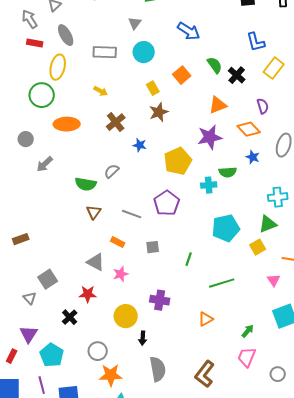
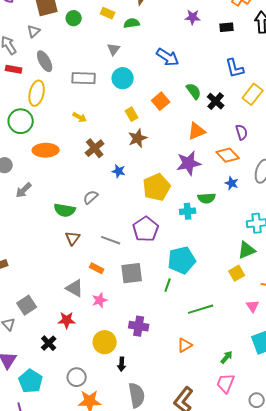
cyan pentagon: (226, 228) -> (182, 260), moved
gray square: (153, 247) -> (132, 273), size x1.6

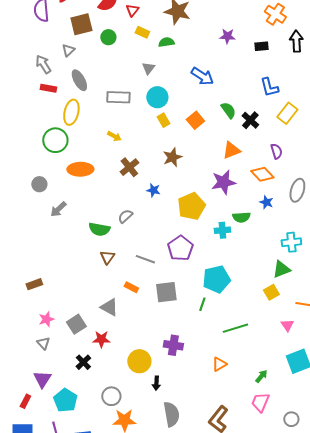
yellow rectangle: (132, 114) -> (163, 120), moved
pink star: (100, 300) -> (46, 319), moved
gray square: (27, 305) -> (76, 324), moved

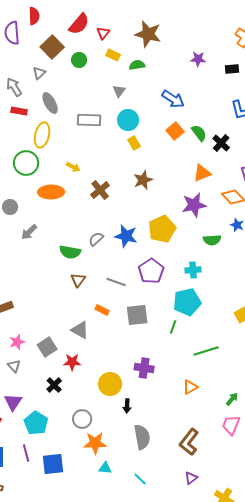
brown square: (81, 24) -> (52, 47), turned -30
orange square: (195, 120) -> (175, 131), moved
yellow arrow: (114, 136) -> (73, 167), moved
blue star: (153, 190) -> (126, 236), moved, size x1.6
cyan cross: (222, 230) -> (193, 270), moved

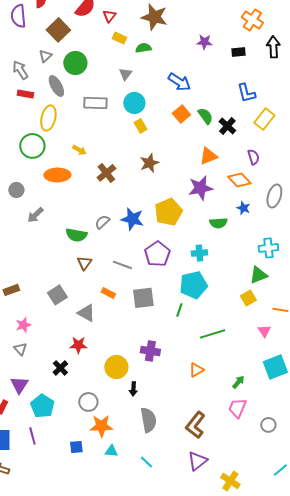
green circle: (79, 60) -> (75, 63), moved, size x1.5
gray square: (47, 347) -> (57, 295), moved
blue square: (53, 464) -> (76, 447), moved, size x0.6
purple triangle: (191, 478) -> (197, 461), size x1.5

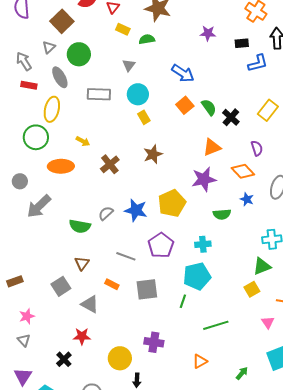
blue L-shape: (246, 93) -> (258, 63), moved, turned -90
gray arrow: (35, 215) -> (39, 206), size x1.5
brown triangle: (84, 263) -> (82, 263), moved

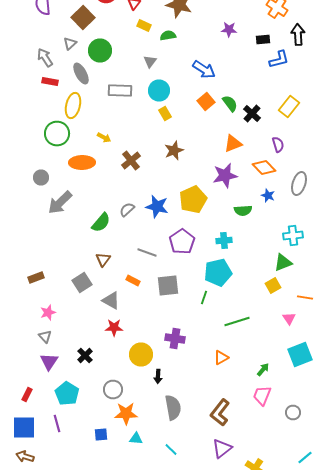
green semicircle: (80, 226) -> (101, 222), turned -60
red star: (82, 336) -> (114, 328), moved
purple triangle: (23, 376) -> (49, 362), moved

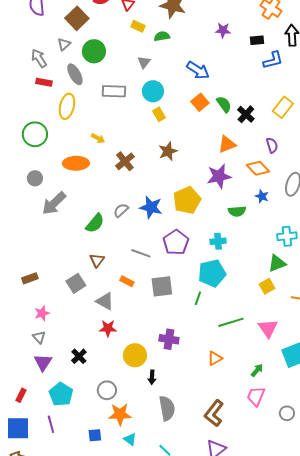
green circle: (57, 134) -> (35, 134), moved
pink triangle: (289, 318) -> (268, 328), moved, size x1.5
cyan triangle: (136, 438) -> (130, 439), turned 32

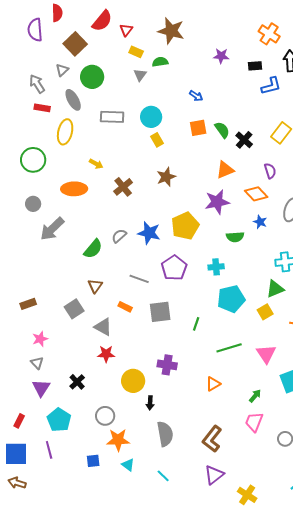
gray triangle: (144, 62) -> (140, 75), moved
blue arrow: (198, 70) -> (196, 96), size x0.6
orange square: (200, 102) -> (198, 128), turned 30
cyan pentagon: (212, 273) -> (231, 299), moved

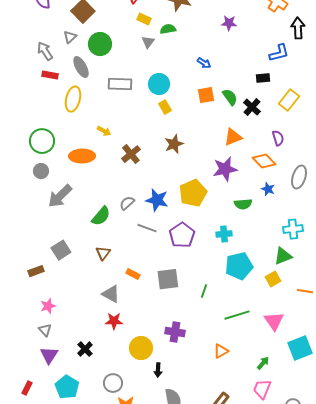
black rectangle: (255, 66) -> (263, 78), moved
green circle: (33, 160) -> (42, 141), moved
gray line: (139, 279) -> (147, 228), moved
gray square: (74, 309) -> (61, 250), moved

